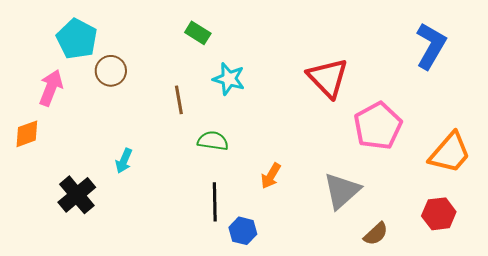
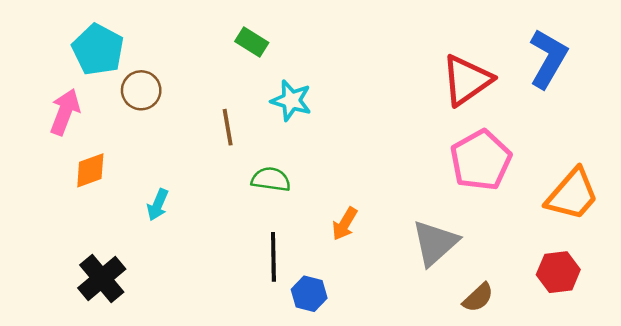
red triangle: (328, 78) -> (467, 80), moved, turned 39
orange diamond: (27, 134) -> (90, 170), moved
black cross: (77, 195) -> (102, 279), moved

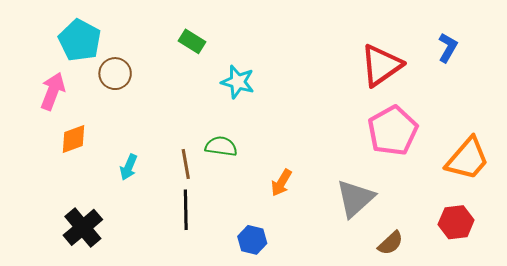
green rectangle: (252, 42) -> (192, 41), moved
blue L-shape: (548, 59) -> (448, 48), size x0.6
brown line: (228, 127) -> (186, 164), moved
black line: (273, 257) -> (186, 210), moved

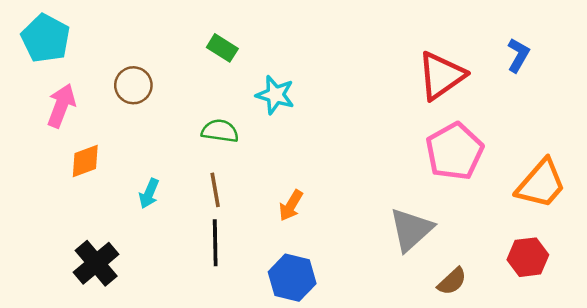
cyan pentagon: (80, 40) -> (46, 38), moved
green semicircle: (221, 146) -> (220, 131), moved
orange arrow: (281, 183) -> (291, 206), moved
blue hexagon: (252, 240) -> (292, 278), size x1.4

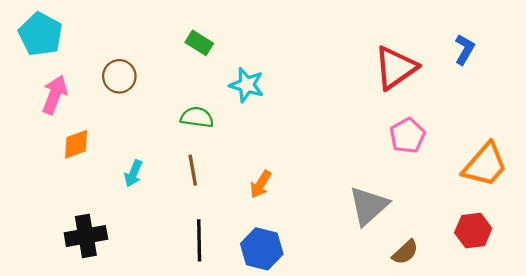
pink pentagon: (454, 151) -> (407, 136), size x0.7
black line: (215, 243) -> (199, 240), moved
black cross: (96, 263) -> (86, 236), turned 30

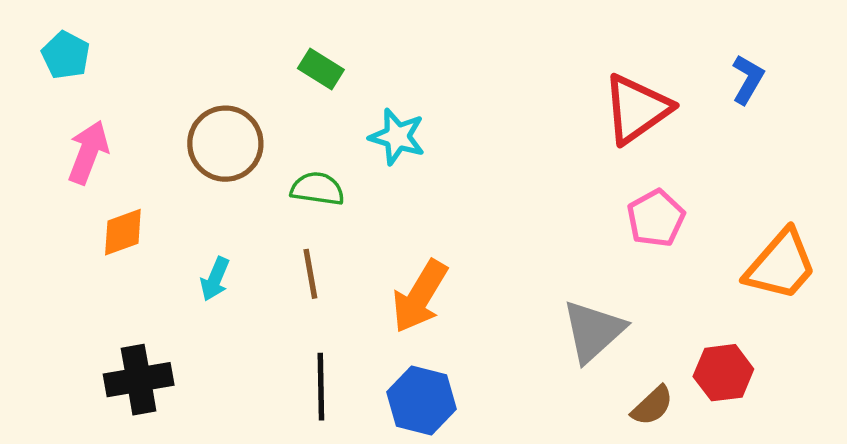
cyan pentagon: (41, 34) -> (66, 55), size x0.7
brown circle: (119, 76) -> (225, 144), moved, size x1.4
orange arrow: (261, 184) -> (420, 296), size x1.6
red hexagon: (473, 231) -> (723, 373), moved

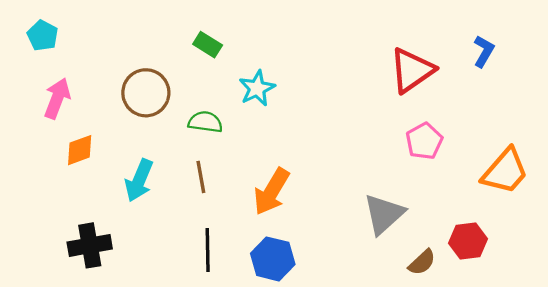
cyan star: (397, 137) -> (257, 88), turned 30
cyan arrow: (215, 279) -> (139, 180), size x1.5

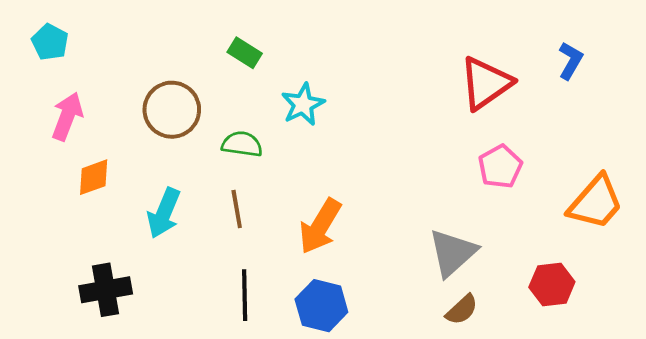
brown semicircle: (422, 262) -> (462, 310), moved

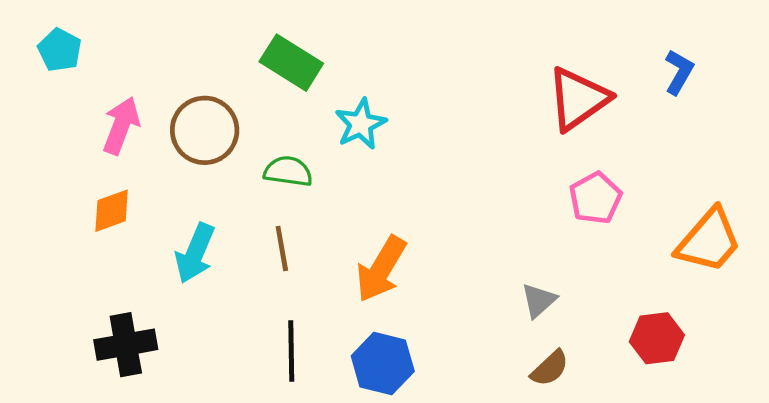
green rectangle: (245, 53) -> (291, 63), size x1.5
pink arrow: (67, 116) -> (121, 126), moved
gray triangle: (453, 253) -> (539, 301), size x0.6

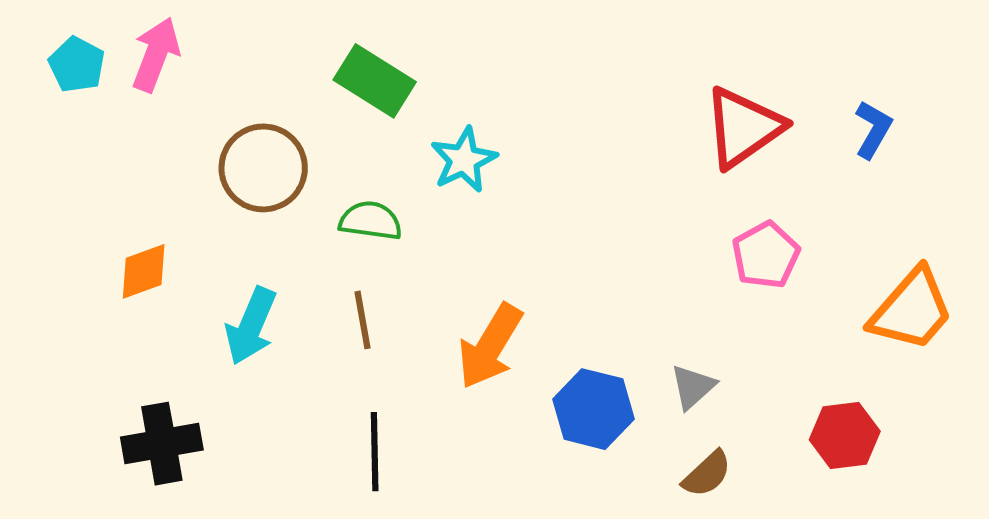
blue L-shape: (679, 72) -> (873, 129), moved
pink arrow: (121, 126) -> (156, 54), moved
blue hexagon: (383, 364) -> (593, 409), moved

